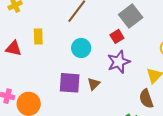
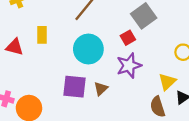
cyan circle: (81, 48) -> (88, 49), size x1.4

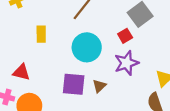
red triangle: (15, 47) -> (21, 72), moved

